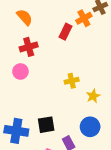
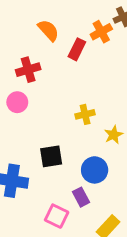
orange semicircle: (25, 17) -> (48, 30), moved
black square: (46, 125) -> (51, 156), moved
blue circle: (90, 127) -> (95, 170), moved

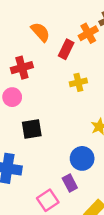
yellow cross: (85, 114) -> (78, 82), moved
black square: (51, 156) -> (32, 129), moved
pink square: (57, 216) -> (48, 200), turned 30

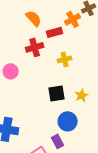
red rectangle: (66, 49) -> (55, 32), turned 49
red cross: (22, 68) -> (35, 47), moved
black square: (32, 129) -> (57, 93), moved

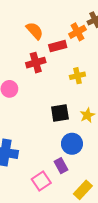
yellow cross: (65, 59) -> (77, 76), moved

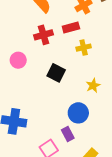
red rectangle: (58, 46) -> (71, 27), moved
black square: (60, 113) -> (56, 73), moved, turned 36

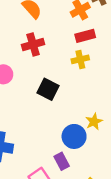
red rectangle: (71, 27) -> (85, 36), moved
yellow star: (93, 85) -> (94, 122), moved

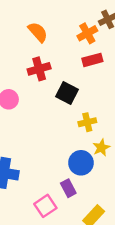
yellow cross: (80, 59) -> (87, 122), moved
black square: (48, 89) -> (67, 93), moved

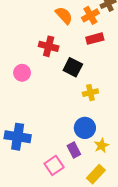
orange semicircle: (38, 32) -> (64, 15), moved
red cross: (39, 69) -> (49, 46), turned 30
yellow star: (101, 148) -> (101, 146), moved

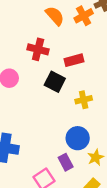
red rectangle: (95, 39) -> (74, 60), moved
black square: (73, 67) -> (55, 82), moved

